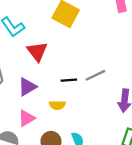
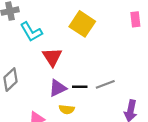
purple triangle: (27, 87) -> (58, 88), moved

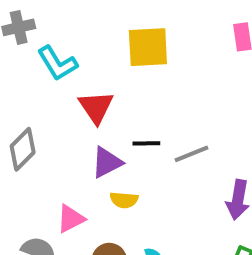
yellow square: (82, 24) -> (148, 47), turned -35
black line: (80, 87) -> (146, 143), moved

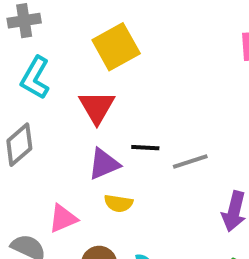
yellow square: (148, 47) -> (116, 47), moved, turned -30
cyan L-shape: (57, 63) -> (35, 78), moved, turned 57

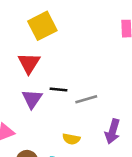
purple triangle: (104, 164) -> (32, 99), turned -35
yellow semicircle: (118, 203) -> (71, 139), moved

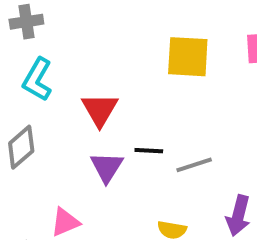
yellow square: (42, 26) -> (188, 57), moved, turned 32

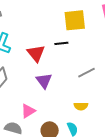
black line: (149, 151) -> (61, 43), moved

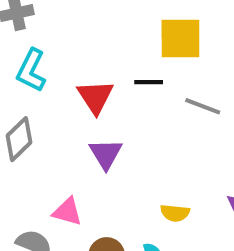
gray line: (87, 73) -> (203, 106), moved, turned 42
pink triangle: (28, 111) -> (67, 212), turned 42

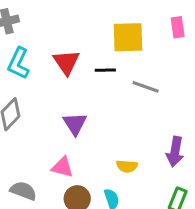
red triangle: (95, 97) -> (66, 62), moved
pink triangle: (67, 212) -> (62, 167), moved

